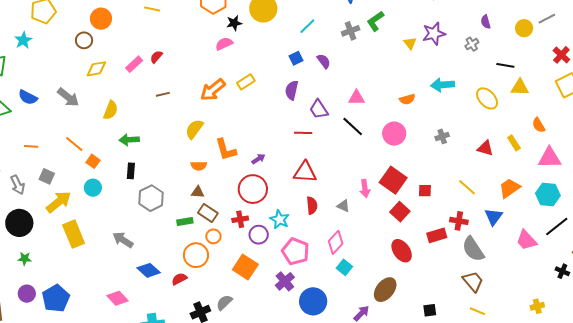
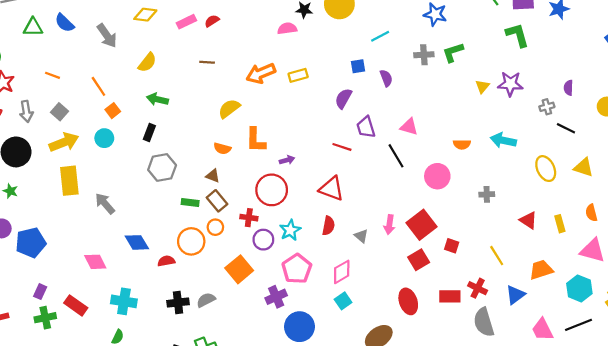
black line: (505, 65) -> (566, 128), moved
gray arrow: (123, 240) -> (105, 203), moved

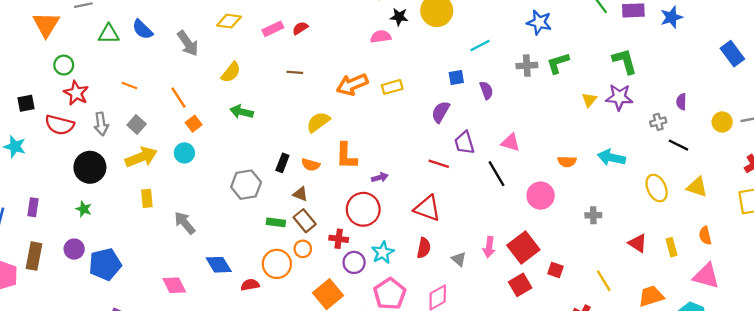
green L-shape: (517, 35) -> (625, 61), moved
black rectangle: (149, 132) -> (282, 163), moved
yellow rectangle: (69, 181) -> (147, 198), size x0.6

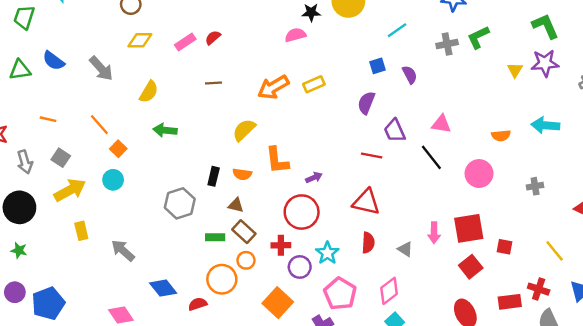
red square: (523, 247) -> (469, 228), turned 36

